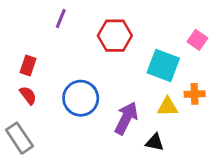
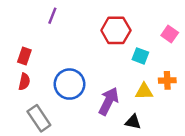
red hexagon: (115, 36) -> (116, 30), moved
cyan square: (163, 65) -> (140, 56), size x0.6
red semicircle: (28, 95) -> (24, 82), turned 49
gray rectangle: (19, 138) -> (39, 118), moved

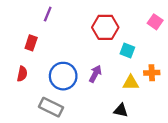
pink square: (170, 34) -> (155, 22), moved
red rectangle: (24, 56) -> (31, 43), moved
purple arrow: (109, 101) -> (95, 74), moved, size x0.7
gray rectangle: (39, 118) -> (51, 107), moved, turned -30

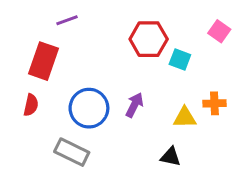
purple line: (48, 14) -> (67, 20), turned 48
red rectangle: (31, 43) -> (43, 61), size x1.6
cyan square: (127, 51) -> (180, 59), moved

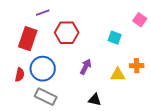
red hexagon: (149, 39) -> (67, 33), moved
red semicircle: (31, 105) -> (20, 75), moved
blue circle: (89, 108) -> (43, 69), moved
black triangle: (171, 157) -> (95, 100), moved

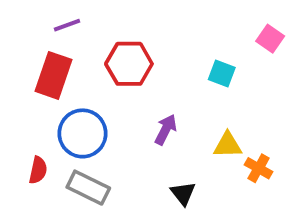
purple line: (43, 13) -> (67, 25), moved
orange cross: (137, 66) -> (259, 168), moved, turned 32
red semicircle: (20, 75) -> (38, 170), moved
black triangle: (95, 100) -> (183, 193), turned 40

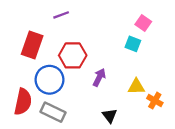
purple line: (67, 25) -> (61, 15), moved
pink square: (270, 39) -> (143, 23), moved
red hexagon: (129, 64) -> (73, 55), moved
red semicircle: (38, 170) -> (23, 102), size x1.6

